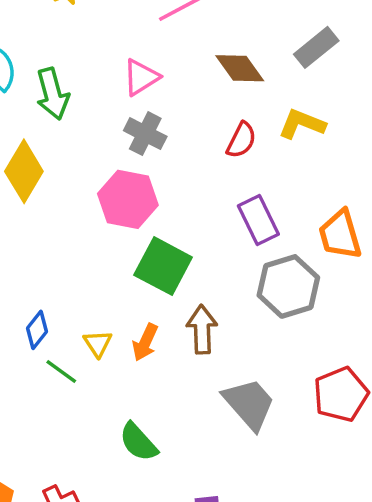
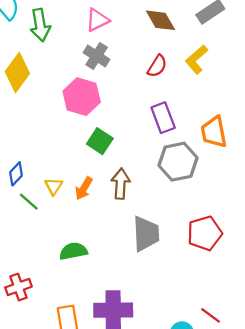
yellow L-shape: (302, 124) -> (196, 59), turned -68
green square: (163, 266) -> (100, 141), size x0.7
gray trapezoid: (249, 404) -> (146, 234), turned 33
green semicircle: (138, 442) -> (73, 251), turned 116

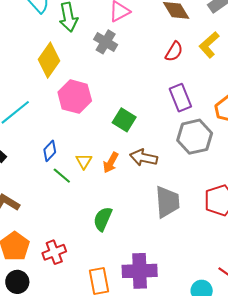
gray cross: (97, 56) -> (106, 42), moved
pink hexagon: (82, 97) -> (75, 97), moved
brown arrow: (121, 184) -> (144, 158), turned -80
green semicircle: (73, 251) -> (103, 219), turned -55

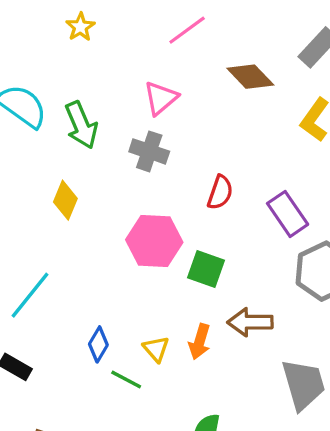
red semicircle: (174, 51) -> (220, 192), moved
yellow diamond: (49, 60) -> (65, 200), size x0.7
pink hexagon: (75, 97) -> (154, 241), moved

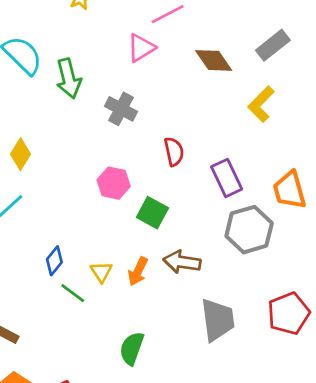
pink triangle: (161, 98) -> (141, 48), moved
red semicircle: (220, 192) -> (174, 152), turned -40
yellow diamond: (65, 200) -> (20, 154), moved
pink hexagon: (154, 241) -> (114, 183), size x0.7

